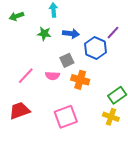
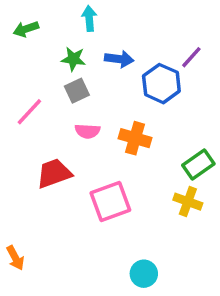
gray square: (67, 60) -> (77, 91), moved
pink line: (26, 76) -> (29, 112), moved
red trapezoid: (20, 111) -> (54, 173), moved

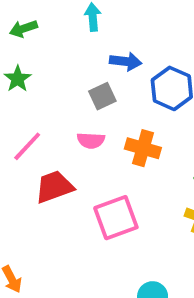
green star: (73, 59) -> (18, 79), moved, turned 30
gray square: (77, 91) -> (102, 96), moved
pink line: (29, 112) -> (27, 146), moved

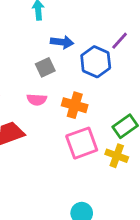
pink square: (116, 218) -> (82, 143), moved

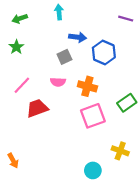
purple line: (120, 41) -> (126, 19), moved, turned 64
yellow cross: (117, 156) -> (120, 151), moved

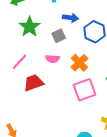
green star: (16, 47) -> (30, 27), moved, size x1.5
orange cross: (87, 86) -> (80, 63), turned 30

